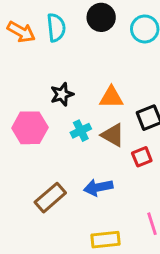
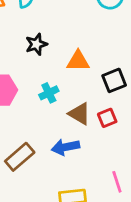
black star: (62, 94) -> (36, 44), moved
brown triangle: (113, 135) -> (79, 114), moved

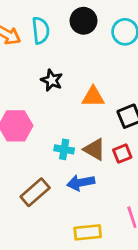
black star: (36, 44) -> (52, 80), turned -30
cyan cross: (49, 93) -> (64, 149), moved, turned 36

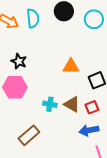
black star: (52, 80) -> (19, 61), moved
blue arrow: (81, 183) -> (89, 130), moved

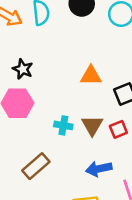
brown triangle: (72, 104) -> (92, 125), turned 30
blue arrow: (89, 130) -> (99, 169), moved

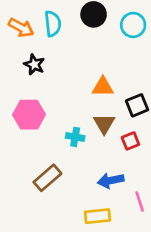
black star: (23, 69) -> (34, 64), moved
brown triangle: (92, 125) -> (104, 124), moved

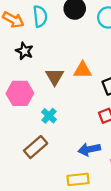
brown triangle: (104, 124) -> (55, 77), moved
cyan cross: (75, 137) -> (49, 116), moved, turned 32

